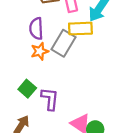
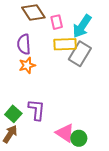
gray rectangle: (63, 43) -> (80, 54), moved
green square: (27, 89) -> (13, 114), moved

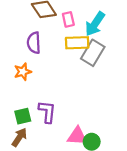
orange star: (27, 65) -> (23, 72), moved
green square: (13, 114) -> (23, 116), turned 35
pink triangle: (65, 133) -> (77, 136), turned -30

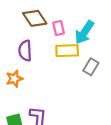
gray rectangle: (93, 53) -> (91, 67), moved, size x0.7

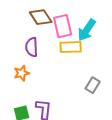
pink rectangle: (59, 28) -> (63, 26), size x1.6
gray rectangle: (91, 67) -> (93, 85), moved

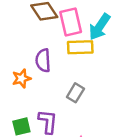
purple semicircle: (32, 47) -> (43, 60), moved
gray rectangle: (93, 85) -> (75, 93), moved

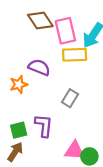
purple semicircle: (43, 60) -> (39, 67), turned 115

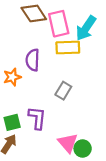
purple semicircle: (39, 67) -> (33, 60), turned -110
pink triangle: (75, 151) -> (68, 143), turned 45

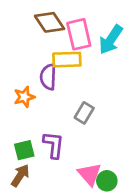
yellow rectangle: (68, 48) -> (67, 60), moved

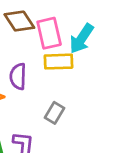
yellow rectangle: (67, 60) -> (59, 62), moved

